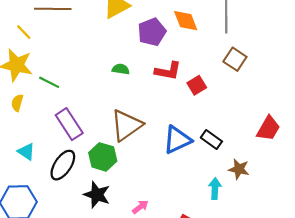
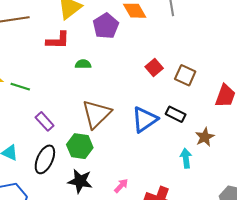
brown square: (235, 59) -> (185, 75), moved
red L-shape: (168, 71) -> (58, 40), moved
purple rectangle: (69, 124) -> (45, 121), size x0.7
brown star: (239, 169) -> (205, 137), turned -30

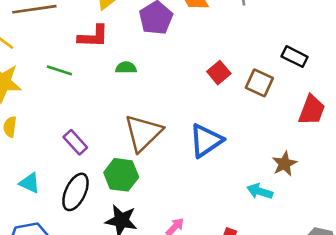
green line: (20, 87) -> (59, 70), moved
black rectangle: (176, 114) -> (295, 57), moved
cyan arrow: (186, 158) -> (260, 191), turned -66

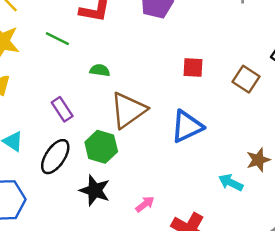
green semicircle: (126, 68) -> (100, 70), moved
red square: (219, 73) -> (193, 68), moved, turned 35

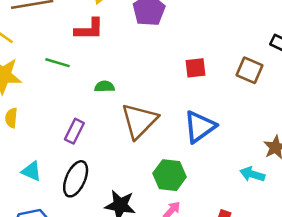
purple rectangle: (62, 109) -> (74, 131), turned 70
green hexagon: (101, 147) -> (170, 175), moved

